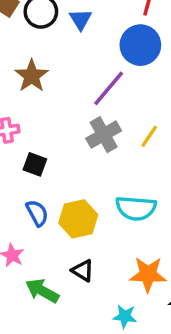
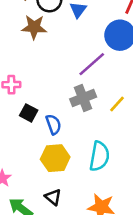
brown star: (32, 76) -> (34, 27), moved, turned 30
cyan semicircle: (136, 208) -> (99, 156), turned -92
blue semicircle: (37, 213) -> (53, 124), moved

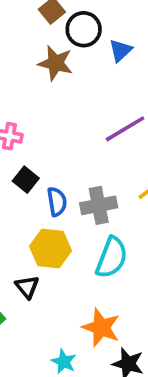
gray cross: (83, 98) -> (99, 205), moved
black triangle: (53, 197) -> (27, 287), moved

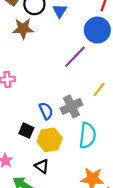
black square: (26, 180) -> (26, 131), moved

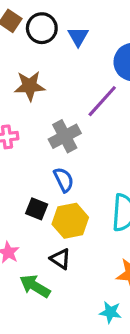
brown star: (23, 29) -> (30, 86), moved
gray cross: (71, 106) -> (65, 136), moved

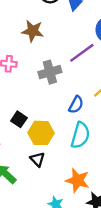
blue semicircle: (64, 180) -> (76, 105), moved, turned 42
black triangle: (61, 259) -> (37, 159), moved

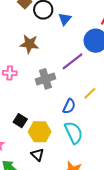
cyan semicircle: (80, 135) -> (74, 133), turned -40

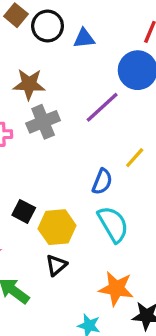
blue triangle: (65, 19) -> (84, 38), turned 48
gray cross: (45, 79) -> (43, 122), moved
black triangle: (37, 155) -> (56, 265), turned 40

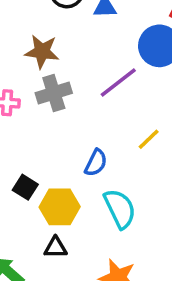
blue semicircle: (102, 182) -> (96, 163), moved
black triangle: (56, 265) -> (56, 247), turned 35

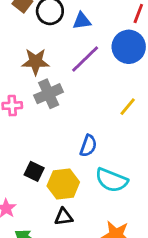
purple line: (118, 83) -> (85, 59), moved
yellow line: (149, 139) -> (128, 107), moved
cyan semicircle: (120, 209) -> (111, 180), turned 144

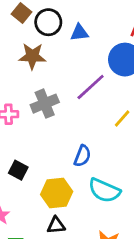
purple line: (85, 59) -> (91, 87), moved
brown star: (36, 62) -> (32, 56), moved
black square: (34, 171) -> (18, 170), moved

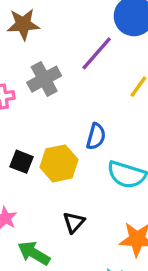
yellow hexagon: (57, 193) -> (59, 163), moved
black triangle: (56, 225) -> (74, 222), turned -36

